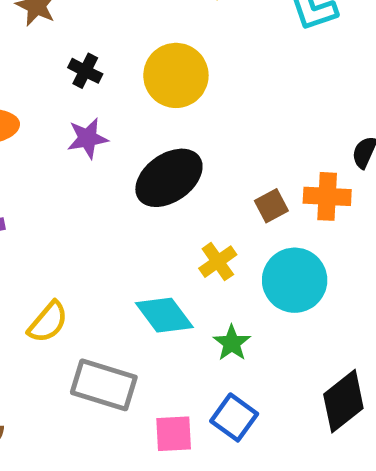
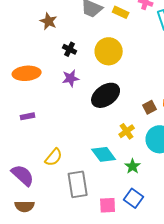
gray rectangle: (104, 385) -> (78, 184), turned 64

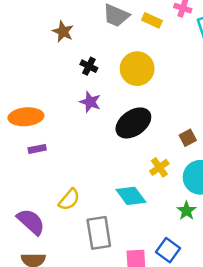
orange ellipse: (27, 73) -> (26, 117), moved
purple star: (71, 78) -> (90, 102), turned 30
green star: (133, 166) -> (187, 211), moved

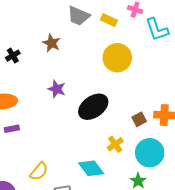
brown star: (63, 32) -> (51, 43), moved
black cross: (89, 66) -> (13, 56), moved, turned 32
yellow circle: (137, 69) -> (117, 58), moved

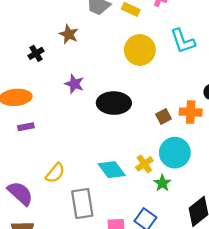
cyan L-shape: (157, 29) -> (183, 41), moved
black cross: (13, 56) -> (36, 53), moved
black ellipse: (93, 107) -> (114, 103), turned 36
yellow cross: (115, 144) -> (144, 164), moved

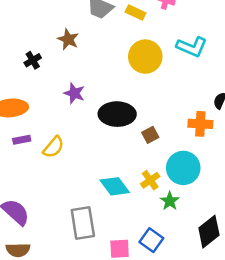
cyan L-shape: (183, 41) -> (192, 47), turned -48
brown square: (164, 117) -> (150, 135), moved
yellow semicircle: (55, 173) -> (53, 147), moved

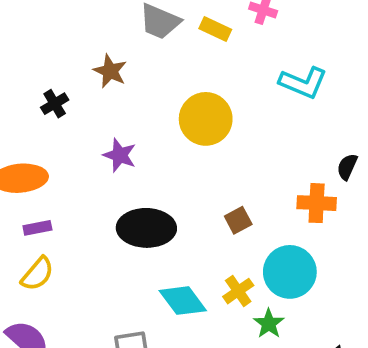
yellow circle: (145, 57) -> (206, 119), moved
black ellipse: (117, 114) -> (146, 228), moved
yellow semicircle: (53, 147) -> (37, 274), moved

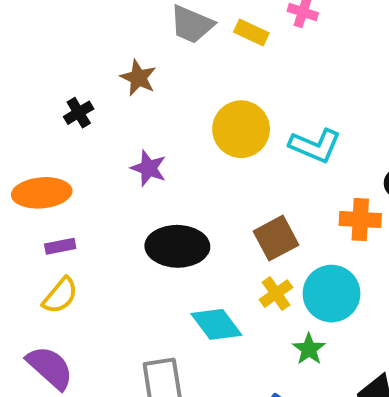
cyan L-shape: (303, 83) -> (315, 146), moved
brown square: (238, 220) -> (276, 238), size x1.5
yellow cross: (238, 291) -> (276, 294), moved

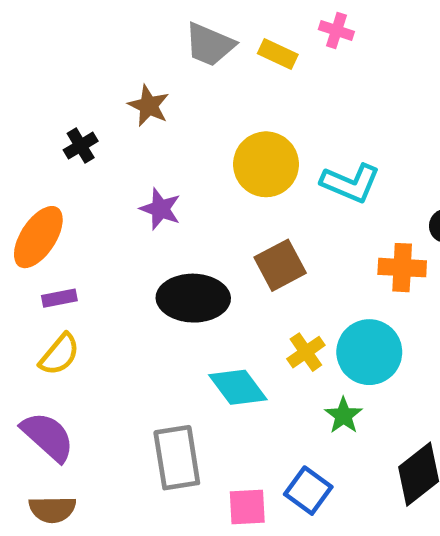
orange ellipse: (42, 193) -> (38, 237), turned -52
brown square: (276, 238) -> (280, 265), moved

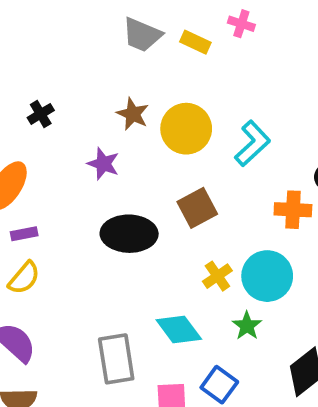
brown star: (149, 106) -> (133, 114), moved
cyan L-shape: (351, 183) -> (252, 143), turned -66
cyan diamond: (238, 387) -> (179, 329), moved

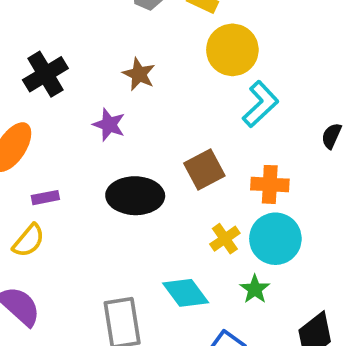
black cross: (41, 114) -> (45, 74), size x1.6
yellow circle: (186, 129) -> (232, 50), moved
orange cross: (293, 210) -> (270, 184), moved
purple rectangle: (24, 234) -> (45, 198), moved

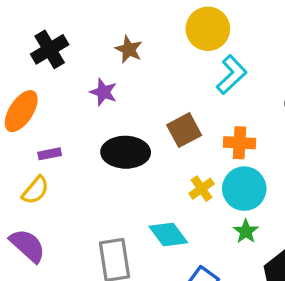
green star: (255, 289) -> (246, 231), moved

